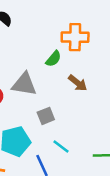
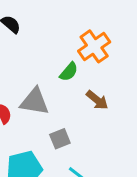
orange cross: (75, 37) -> (94, 46), turned -36

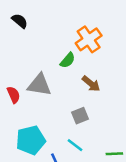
gray square: (60, 139) -> (80, 116), moved

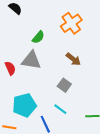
green semicircle: (68, 60) -> (38, 37), moved
gray square: (80, 116) -> (64, 85), turned -32

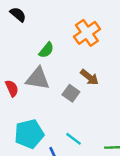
gray square: (64, 85) -> (71, 93), moved

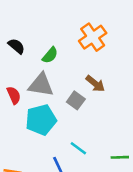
black semicircle: (18, 14) -> (16, 46), moved
cyan pentagon: (29, 134) -> (41, 120), moved

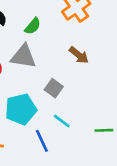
gray square: (76, 100) -> (54, 88), moved
cyan pentagon: (41, 120) -> (21, 109), moved

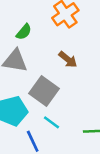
gray square: (54, 88) -> (44, 91), size x1.6

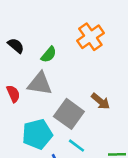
brown arrow: (68, 60) -> (101, 101), moved

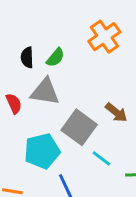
black semicircle: (16, 46) -> (27, 57), moved, turned -132
cyan line: (77, 146) -> (101, 158), moved

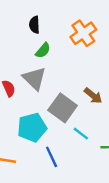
black semicircle: (27, 57) -> (34, 25), moved
gray triangle: (45, 92) -> (34, 79), turned 35

